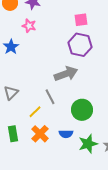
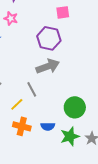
purple hexagon: (80, 45) -> (49, 38), moved
green circle: (82, 110) -> (75, 107), moved
orange cross: (40, 134) -> (22, 126), turned -30

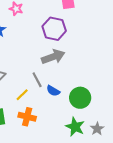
blue semicircle: (48, 126) -> (53, 91), moved, turned 32
green star: (70, 136) -> (75, 127), turned -30

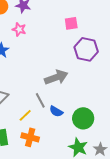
purple hexagon: (54, 29) -> (86, 49), moved

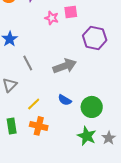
pink square: (71, 23) -> (71, 12), moved
pink star: (19, 29) -> (52, 18), moved
gray line: (40, 100) -> (28, 63), moved

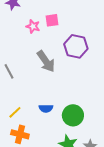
gray arrow: (65, 66) -> (46, 61), moved, turned 75
blue semicircle: (65, 100) -> (46, 108), turned -32

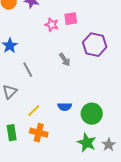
gray arrow: (46, 61) -> (65, 60), size x0.6

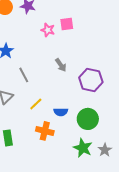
purple hexagon: (95, 45) -> (91, 80), moved
yellow line: (34, 111) -> (36, 104), moved
orange cross: (39, 133) -> (45, 131), moved

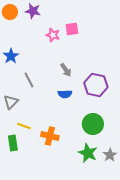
yellow line: (36, 104) -> (24, 126), moved, turned 64
blue semicircle: (61, 112) -> (65, 94), moved

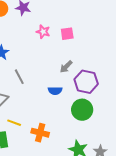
pink square: (72, 29) -> (67, 34), moved
gray arrow: (66, 70) -> (66, 67), moved, turned 80
green circle: (93, 124) -> (82, 110), moved

